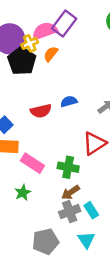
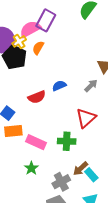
brown arrow: (71, 192) -> (80, 169), moved
gray cross: (70, 212) -> (61, 182), moved

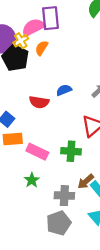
purple rectangle: (46, 20) -> (50, 18), turned -35
red semicircle: (37, 97) -> (39, 102), turned 30
gray cross: (61, 182) -> (64, 196), turned 30

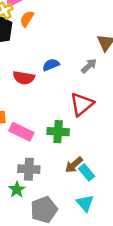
green star: (32, 180) -> (17, 190), moved
gray cross: (64, 196) -> (29, 169), moved

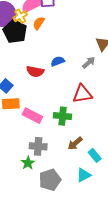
red triangle: (82, 104) -> (82, 94), turned 30
cyan rectangle: (87, 172) -> (95, 155), moved
cyan triangle: (85, 203) -> (84, 175), turned 42

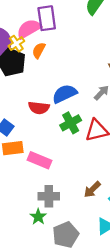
blue semicircle: (58, 61) -> (65, 94), size x1.5
green cross: (63, 116) -> (71, 123), moved, turned -30

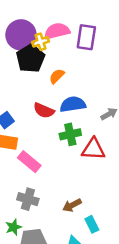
purple rectangle: (47, 18) -> (86, 37), moved
orange semicircle: (39, 50) -> (57, 76), moved
green star: (38, 217) -> (14, 227), moved

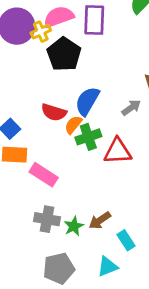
black pentagon: (31, 58) -> (64, 54), moved
orange semicircle: (57, 76) -> (73, 125), moved
blue semicircle: (73, 104) -> (87, 101), turned -45
green star: (14, 227) -> (74, 226), moved

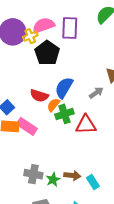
pink rectangle: (44, 175) -> (27, 126), moved
brown arrow: (100, 220) -> (72, 175), turned -140
cyan rectangle: (126, 240) -> (93, 182), moved

